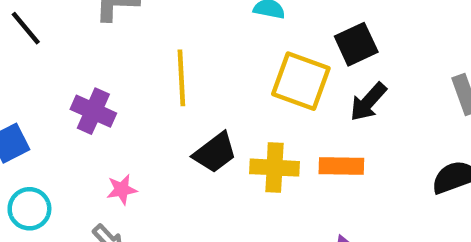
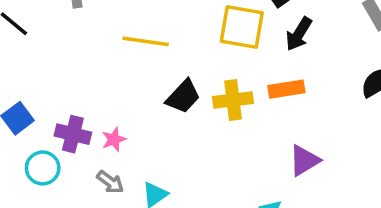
yellow line: (181, 78) -> (146, 41), turned -69
purple cross: (93, 111) -> (73, 134), moved

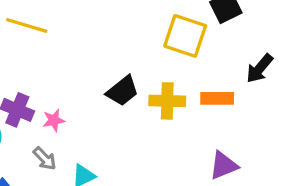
black arrow: (299, 34) -> (260, 68), moved
yellow line: (146, 41) -> (27, 25), moved

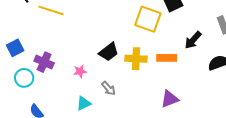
pink star: (54, 120) -> (80, 71), moved
gray arrow: (45, 159) -> (109, 88), moved

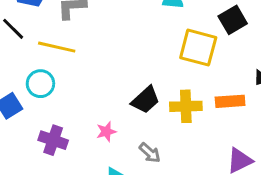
purple cross: (44, 62) -> (53, 140), moved
cyan circle: (24, 78) -> (40, 84), moved

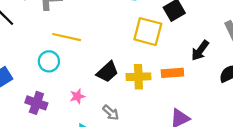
yellow line: (57, 47) -> (67, 37), moved
cyan circle: (40, 84) -> (49, 61), moved

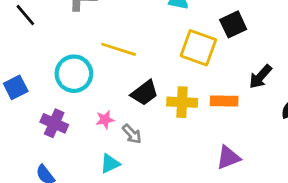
yellow line: (67, 37) -> (119, 49), moved
cyan circle: (49, 61) -> (74, 74), size x1.4
gray arrow: (111, 113) -> (132, 134), moved

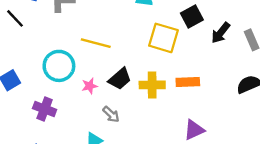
black arrow: (260, 77) -> (221, 33), moved
pink star: (105, 120) -> (90, 86), moved

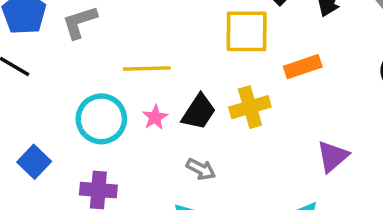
orange rectangle: (188, 82) -> (303, 67), moved
pink star: (90, 86) -> (155, 117), moved

